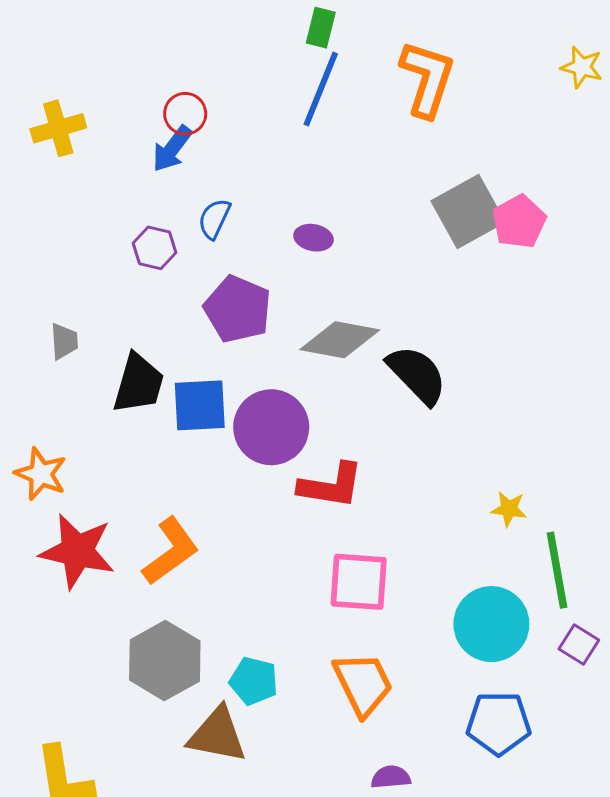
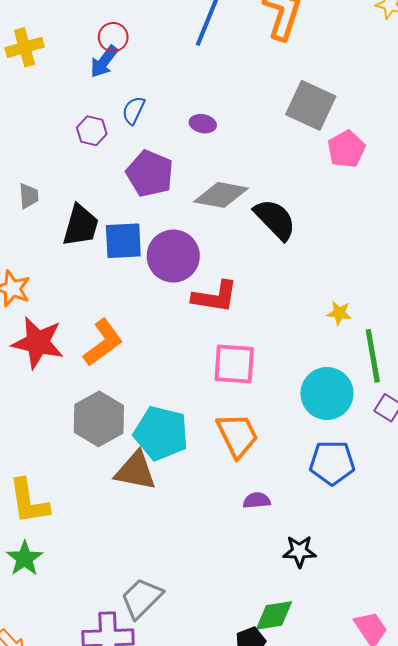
gray square: (468, 211) -> (311, 105), turned -36
pink pentagon: (519, 222) -> (346, 149), moved
cyan pentagon: (254, 681) -> (161, 433), size x1.6

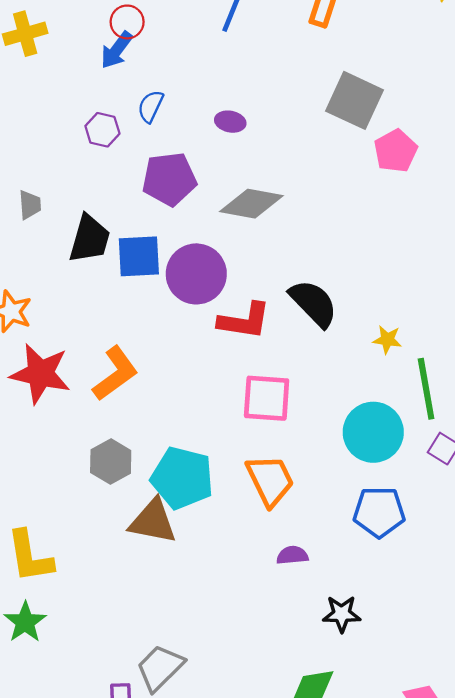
purple pentagon: (150, 174) -> (169, 179), turned -30
black semicircle: (275, 219) -> (313, 303), moved
gray hexagon: (99, 419) -> (111, 462), size x0.7

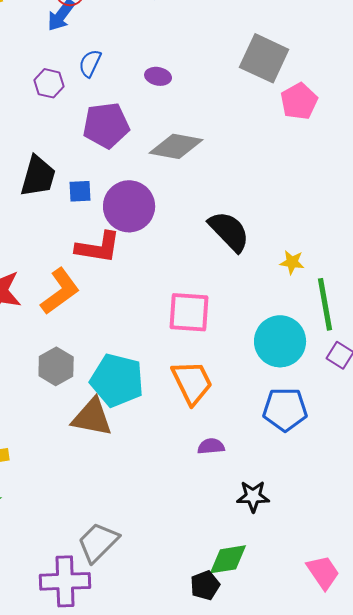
blue square: (139, 256) -> (80, 191), size x0.6
red L-shape: (244, 321) -> (98, 247), moved

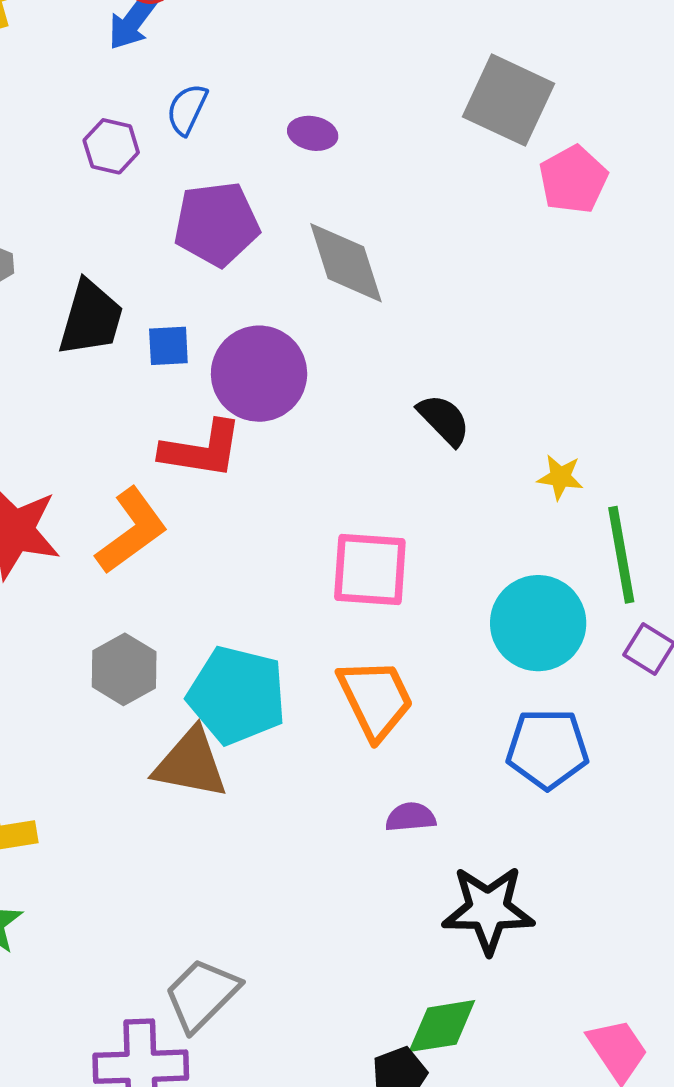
gray diamond: (176, 146) -> (346, 263), turned 62
black semicircle: (229, 231) -> (444, 420), size x0.7
black star: (253, 496) -> (488, 910), size x1.5

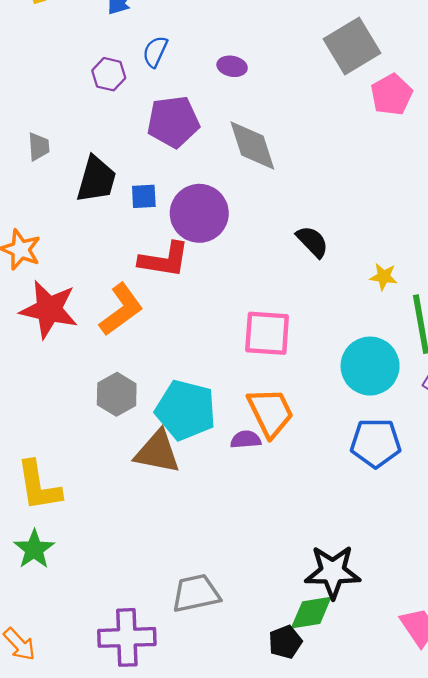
gray square: (509, 100) -> (352, 46), turned 34
purple semicircle: (411, 817) -> (246, 440), moved
black star: (488, 910) -> (333, 572), moved
gray trapezoid: (202, 995) -> (196, 593), moved, turned 33

